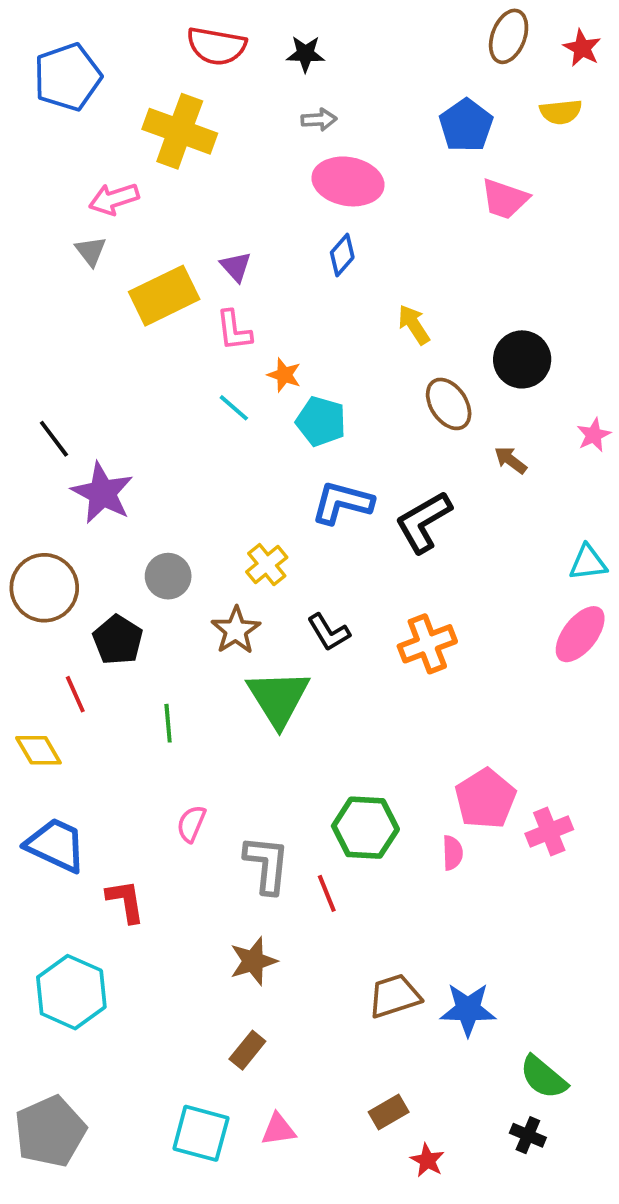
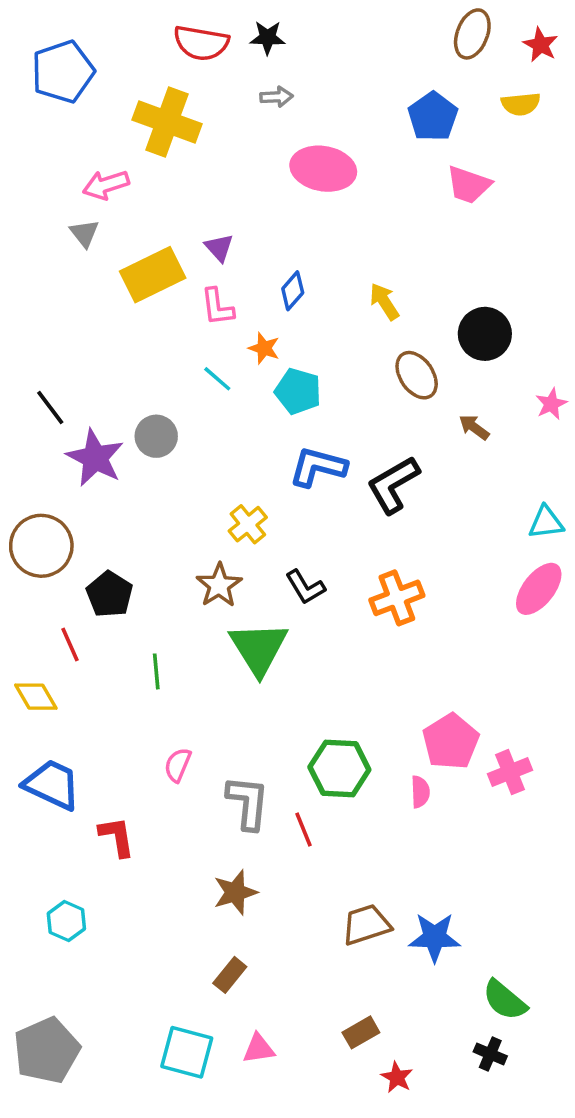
black star: (305, 54) -> (268, 38), moved
gray arrow: (319, 120) -> (277, 97), moved
blue diamond: (342, 255) -> (293, 291), moved
gray circle: (168, 576) -> (156, 436), moved
cyan hexagon: (71, 992) -> (66, 921), size x0.6

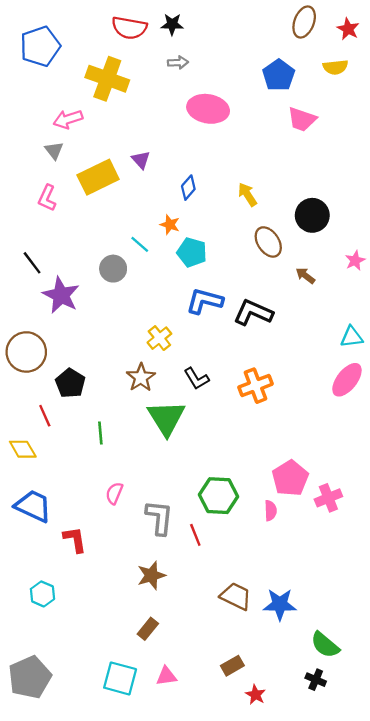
pink L-shape: (217, 307) -> (47, 198), moved, turned 32
gray circle: (156, 436) -> (113, 269), moved
black L-shape: (393, 485) -> (253, 313), turned 54
brown trapezoid: (366, 925) -> (236, 596), turned 44

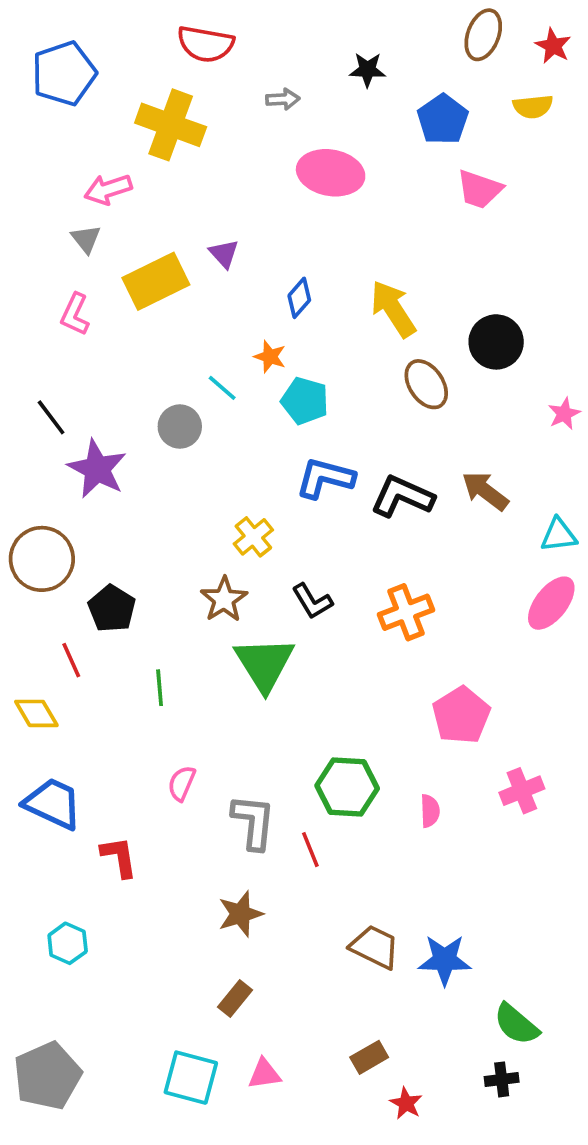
black star: (172, 24) -> (367, 70), moved
yellow arrow: (247, 195) -> (393, 309), size x1.5
brown arrow: (305, 276) -> (485, 491), moved, size x1.5
pink pentagon: (290, 478) -> (461, 715), moved
black cross: (316, 680) -> (502, 1079), turned -30

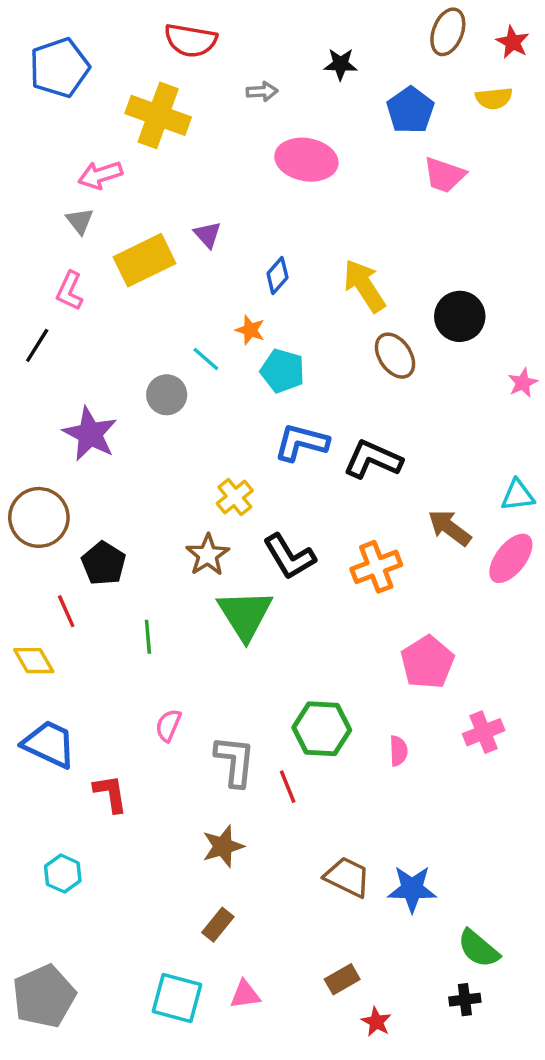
black line: (51, 417) -> (37, 345), moved, turned 69
brown arrow: (485, 491) -> (450, 528), moved
black L-shape: (312, 601) -> (289, 557), size x1.4

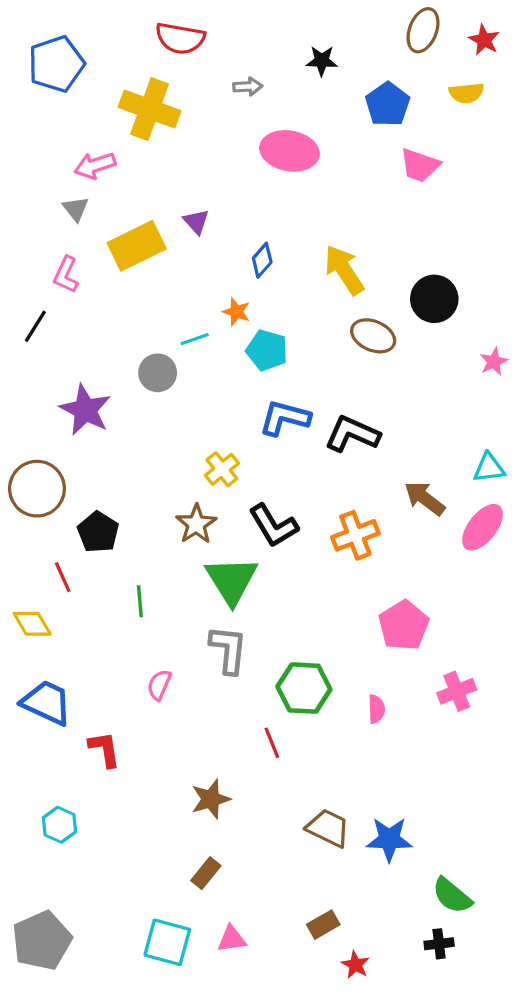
brown ellipse: (395, 356) -> (373, 336), turned -33
cyan line: (206, 359) -> (195, 339), turned -60
gray L-shape: (235, 761) -> (228, 649), moved

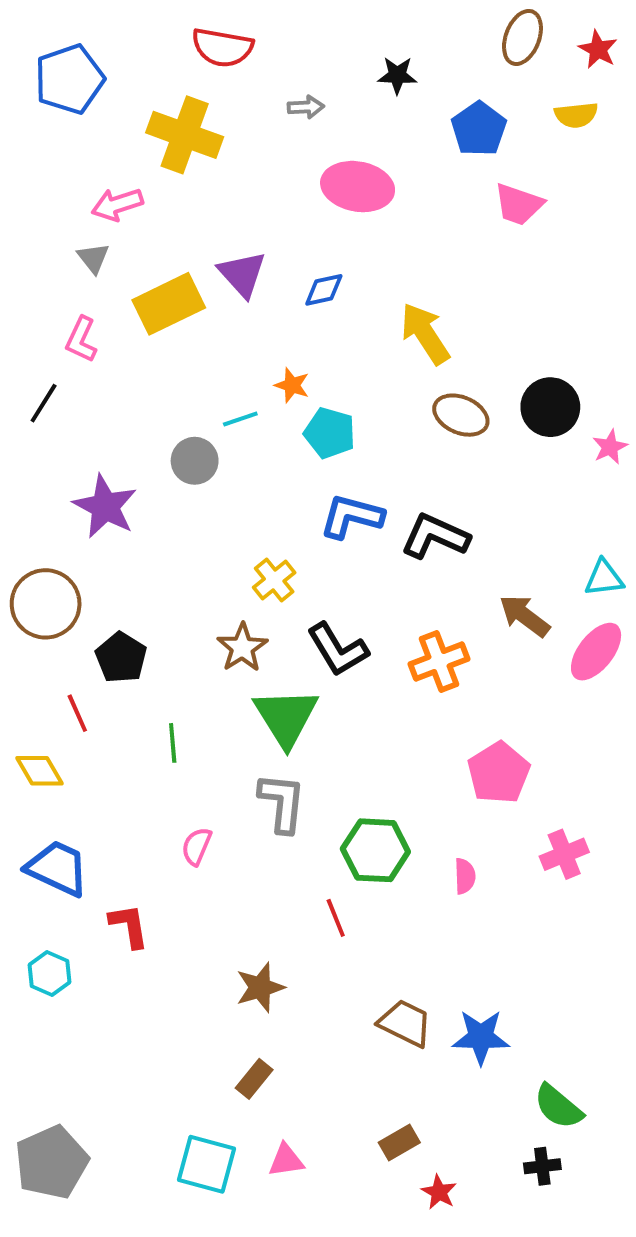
purple triangle: (196, 222) -> (242, 274), size x1.5
blue diamond: (262, 260) -> (324, 290), moved, turned 36
black circle: (434, 299) -> (550, 407), moved
cyan hexagon: (60, 825) -> (50, 973), moved

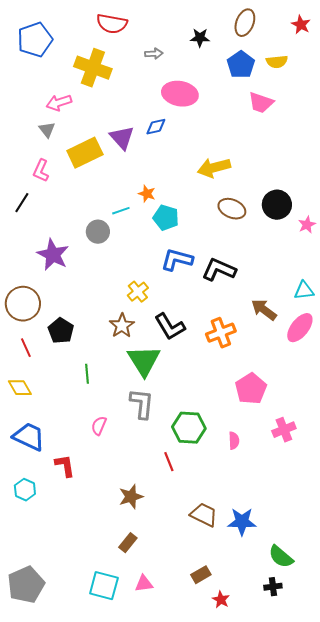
brown ellipse: (522, 37) -> (245, 23), moved
yellow semicircle: (576, 115) -> (277, 62), moved
blue diamond: (324, 290) -> (156, 127), moved
yellow arrow: (425, 334) -> (214, 168), turned -72
red line: (77, 713) -> (26, 348), moved

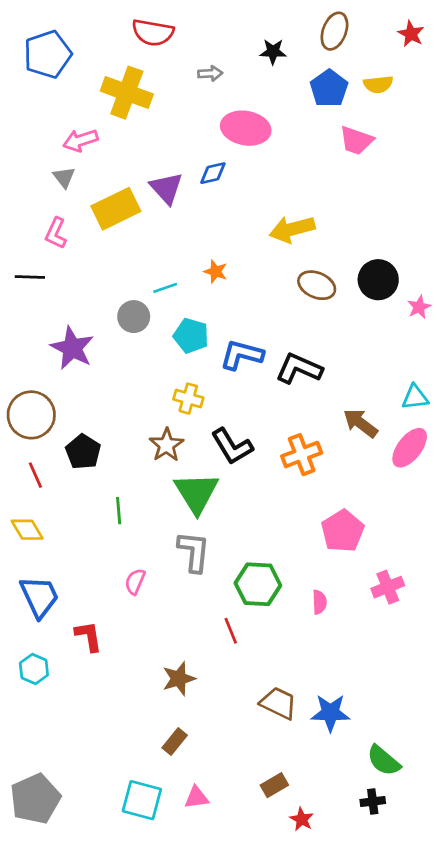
orange star: (147, 194) -> (216, 272), moved
black line: (22, 203) -> (30, 277), turned 60
cyan pentagon: (166, 218) -> (191, 336), moved
yellow cross: (138, 292) -> (188, 399), turned -35
blue trapezoid: (29, 437) -> (39, 597), turned 40

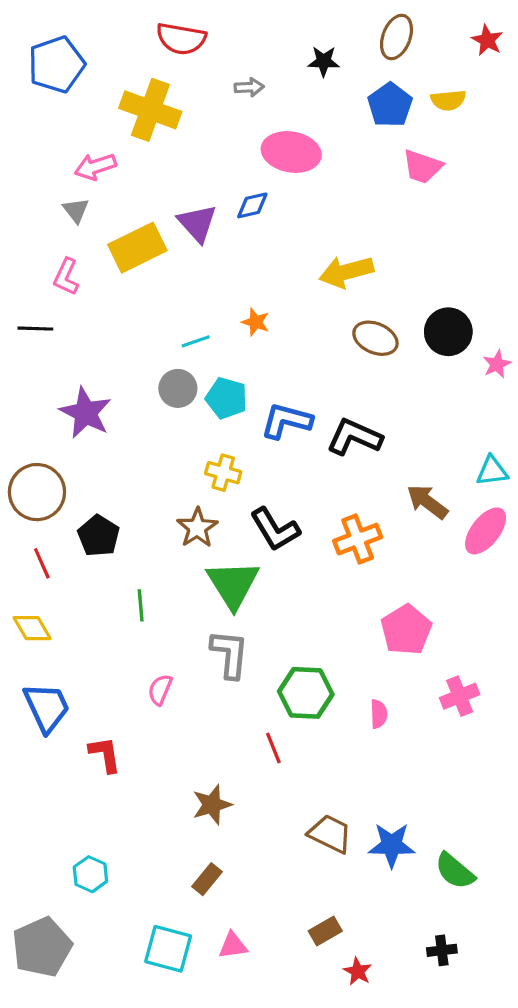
gray circle: (134, 317) -> (178, 388), moved
cyan hexagon: (34, 669) -> (90, 874), moved
green semicircle: (384, 761) -> (455, 871), moved

